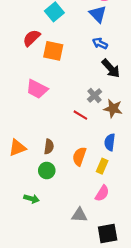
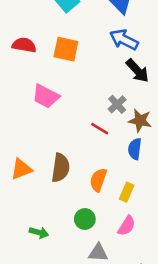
red semicircle: (32, 38) -> (24, 45), moved, turned 54
blue arrow: (100, 43) -> (124, 40), size x1.5
blue semicircle: (110, 142) -> (135, 149), moved
brown semicircle: (49, 147) -> (61, 168), size x1.5
green circle: (47, 170) -> (85, 219), moved

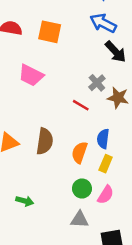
blue semicircle: (135, 149) -> (103, 139), moved
green circle: (85, 219) -> (82, 189), moved

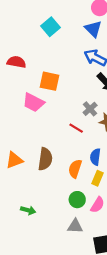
orange square: (50, 32) -> (49, 81), moved

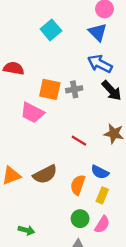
gray cross: (90, 109) -> (74, 89), moved, turned 32
blue semicircle: (95, 157) -> (100, 172), turned -70
brown semicircle: (45, 159) -> (45, 174), turned 55

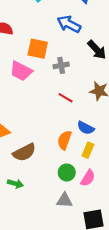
blue arrow: (100, 64) -> (69, 24), moved
gray cross: (74, 89) -> (61, 65), moved
brown semicircle: (45, 174) -> (24, 152), moved

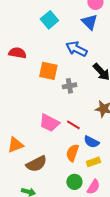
pink trapezoid: (21, 71) -> (49, 123), moved
red line: (66, 98) -> (73, 125), moved
yellow rectangle: (88, 150) -> (93, 162), turned 48

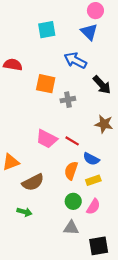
cyan square: (49, 20) -> (47, 30), turned 30

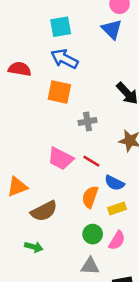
blue arrow: (75, 60) -> (64, 59), moved
gray cross: (68, 100) -> (88, 121), moved

